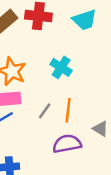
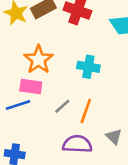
cyan cross: (61, 67) -> (88, 67), turned -35

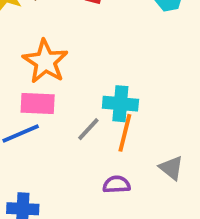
cyan cross: (88, 67) -> (120, 104), moved
purple semicircle: (77, 144) -> (116, 184), size x0.6

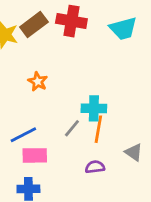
orange star: (45, 61) -> (38, 82), size x0.6
pink rectangle: (38, 103) -> (35, 155), moved

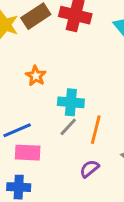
cyan cross: (94, 108) -> (71, 102), moved
purple semicircle: (95, 167) -> (89, 169), turned -36

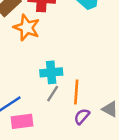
orange star: (36, 76) -> (27, 28), moved, size x1.5
purple semicircle: (89, 169) -> (82, 116), moved

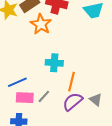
gray line: (53, 94) -> (44, 96), moved
purple semicircle: (82, 116) -> (73, 102), size x1.5

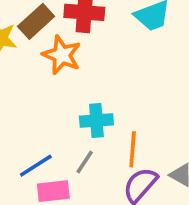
gray line: (44, 96) -> (85, 162), moved

